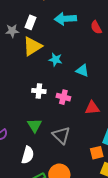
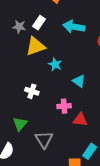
pink cross: (63, 97) -> (64, 106), moved, turned -32

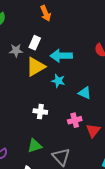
cyan arrow: (74, 27) -> (61, 56), moved
red triangle: (80, 120) -> (93, 131), turned -49
green triangle: (20, 124) -> (35, 146), turned 42

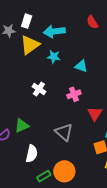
white cross: (40, 112) -> (39, 89), turned 32
red triangle: (93, 131) -> (95, 114), moved
green triangle: (35, 146) -> (22, 126), moved

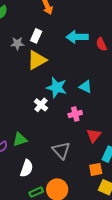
cyan arrow: (54, 31) -> (77, 37), moved
cyan star: (54, 57) -> (57, 87), moved, size x1.5

